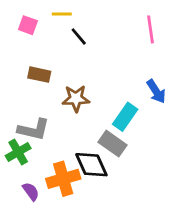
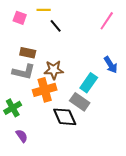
pink line: (151, 29) -> (107, 21), turned 42
gray L-shape: (34, 129) -> (24, 72), moved
orange cross: (63, 179) -> (45, 90), moved

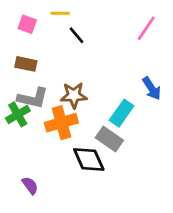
brown rectangle: (28, 53) -> (26, 64), moved
green cross: (13, 108) -> (18, 114), moved

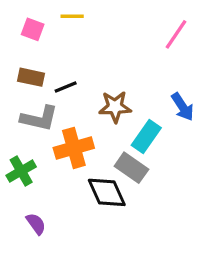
black line: (77, 35) -> (66, 87), moved, turned -72
brown star: (74, 95) -> (115, 107), moved
green cross: (18, 114) -> (21, 171), moved

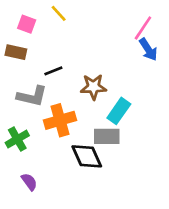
yellow line: (72, 16) -> (59, 13), turned 48
brown rectangle: (31, 77) -> (16, 52), moved
blue arrow: (183, 107) -> (148, 49), moved
gray rectangle: (131, 168) -> (107, 136), turned -35

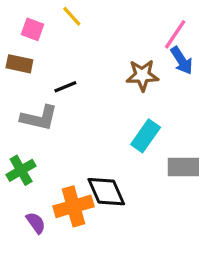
brown star: (93, 87) -> (142, 75), moved
orange cross: (60, 120) -> (73, 206), moved
gray rectangle: (107, 136) -> (183, 167), moved

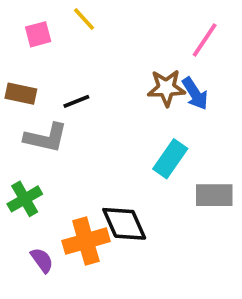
pink square: (33, 29) -> (38, 34), turned -35
blue arrow: (182, 61) -> (195, 94), moved
brown rectangle: (19, 64) -> (21, 94), moved

